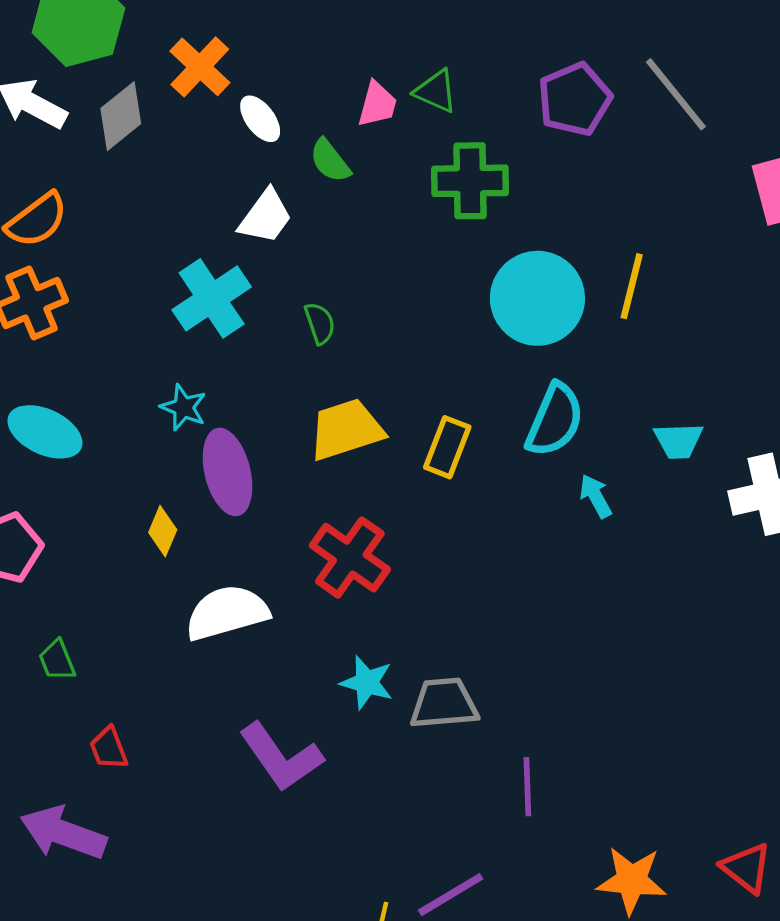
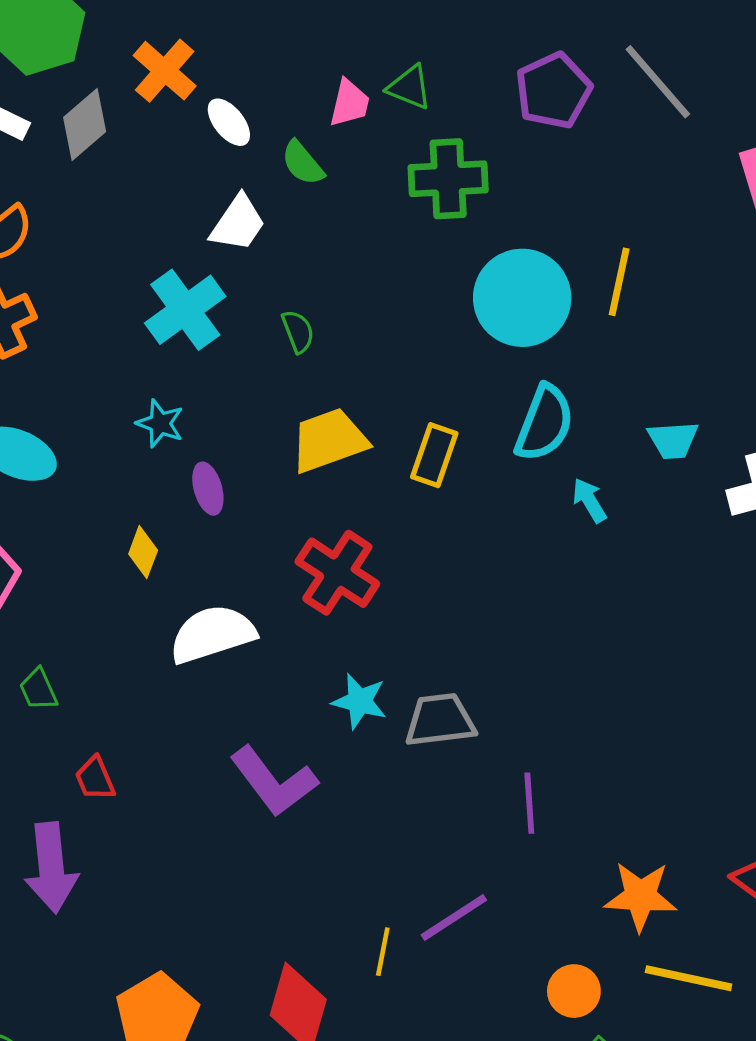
purple ellipse: (228, 472) -> (208, 489), size x0.6
purple arrow: (63, 833) -> (51, 868), turned -114

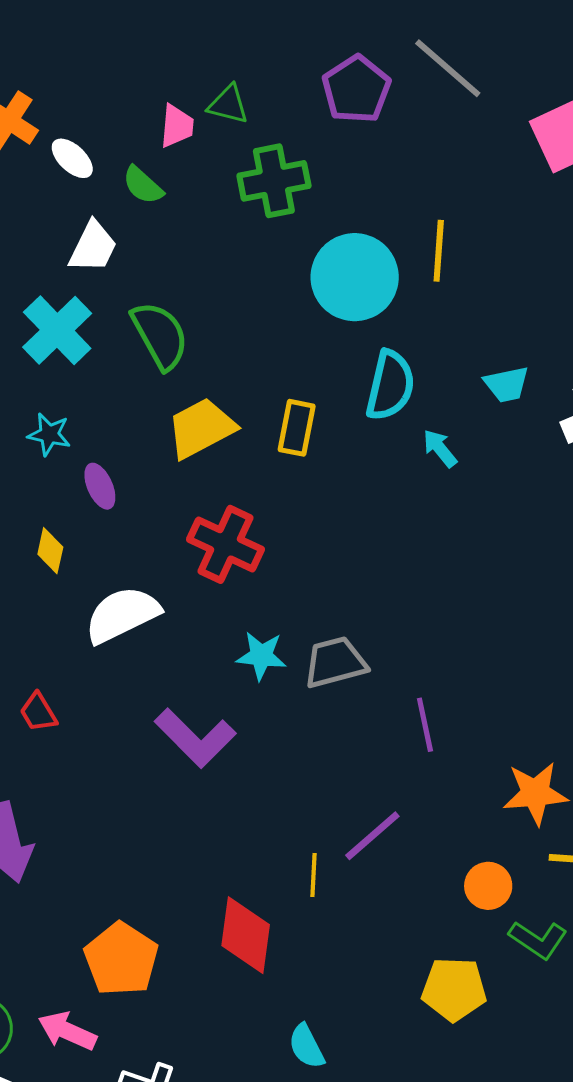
green semicircle: (298, 331) -> (160, 335), size x1.8
red trapezoid: (95, 779) -> (38, 712), moved

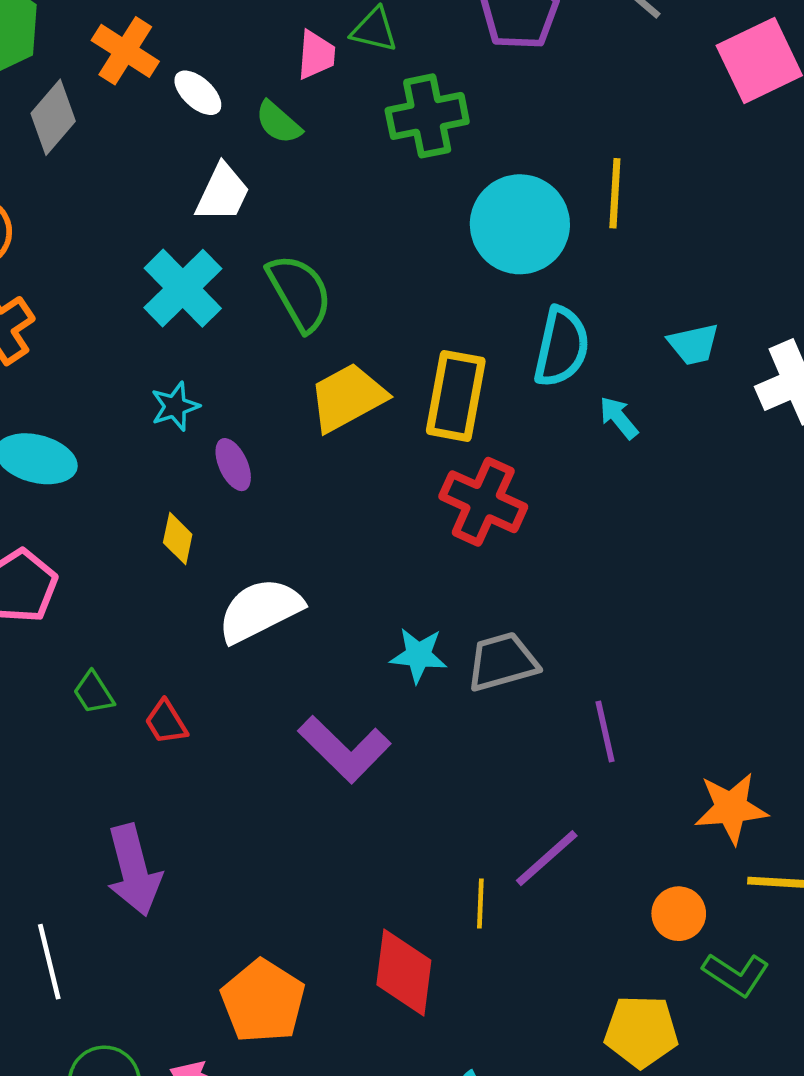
yellow rectangle: (297, 428) -> (456, 396), size x1.4
cyan star: (49, 434) -> (175, 406), turned -30
red cross: (225, 544) -> (483, 502), moved

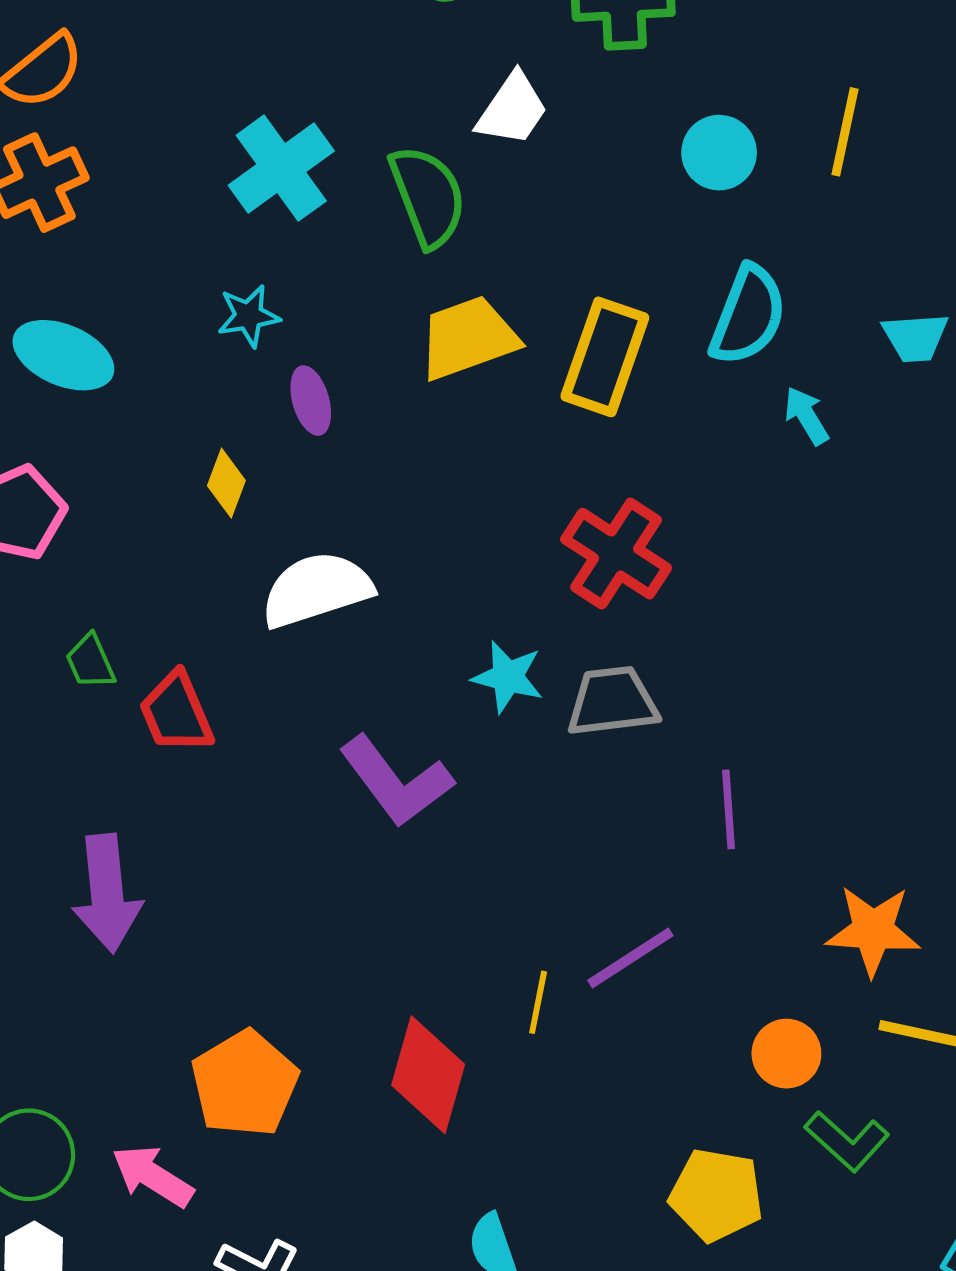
white trapezoid: (223, 193) -> (512, 109), moved
cyan circle: (520, 224) -> (719, 153), size x0.6
red cross: (483, 502) -> (616, 554), moved
red trapezoid: (166, 722) -> (176, 713), size x1.4

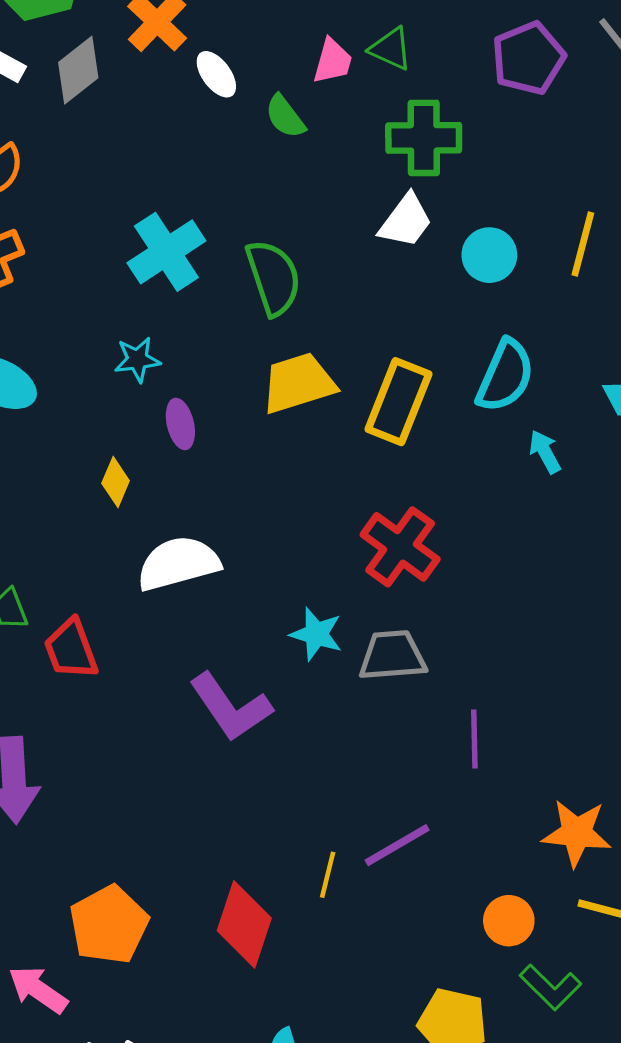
white trapezoid: (512, 109) -> (406, 221), moved

